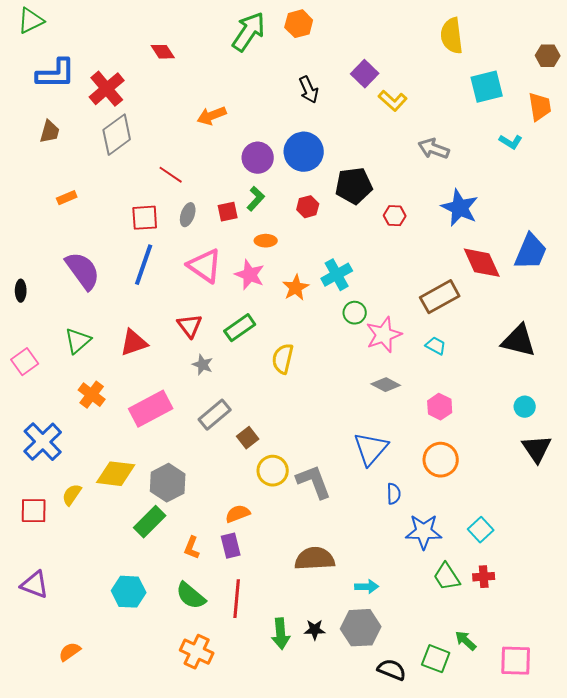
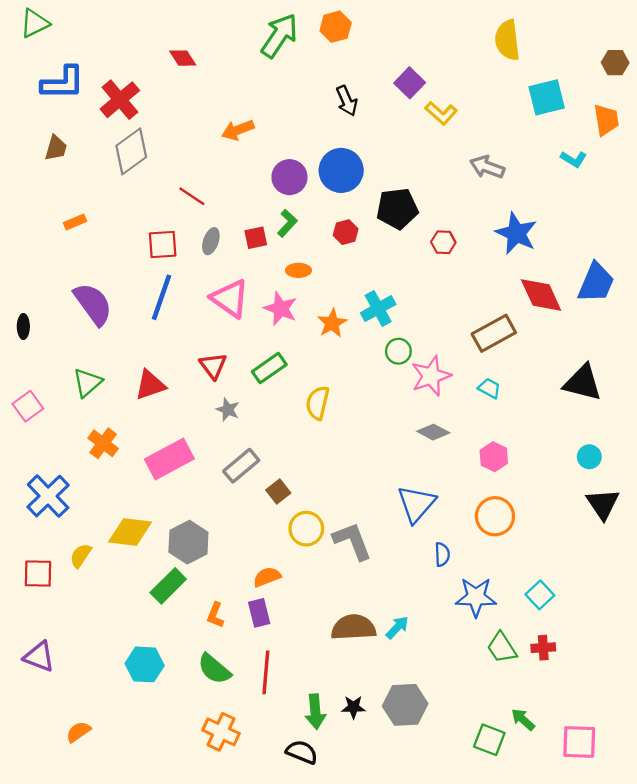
cyan arrow: (367, 587) -> (397, 627), moved, turned -45
black semicircle: (392, 670) -> (302, 752), moved

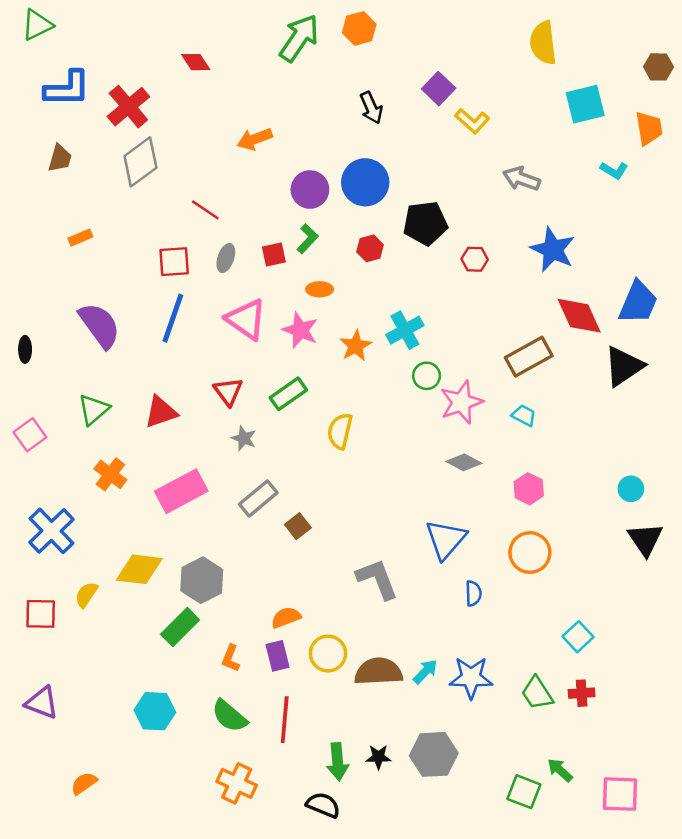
black triangle: (583, 383) -> (624, 366), moved, turned -48
yellow circle: (306, 529) -> (328, 653), moved
blue star: (476, 597) -> (471, 678), moved

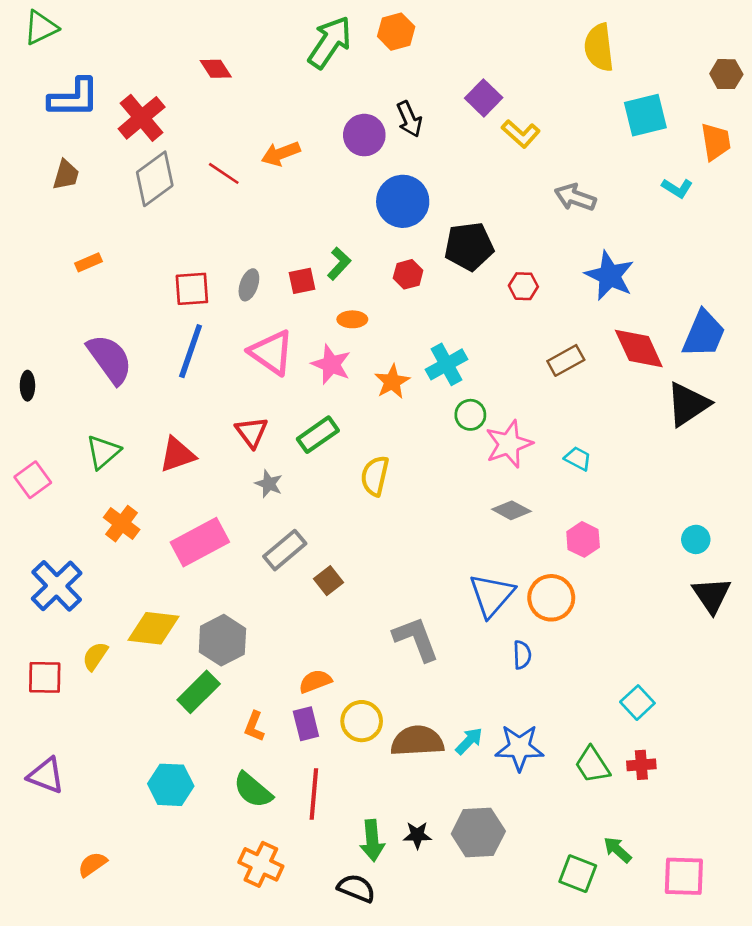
purple circle: (310, 190) -> (364, 135), moved
red line: (205, 210) -> (224, 173), moved
brown rectangle: (529, 357) -> (566, 360), moved, size x0.7
orange circle: (530, 553) -> (551, 598), moved

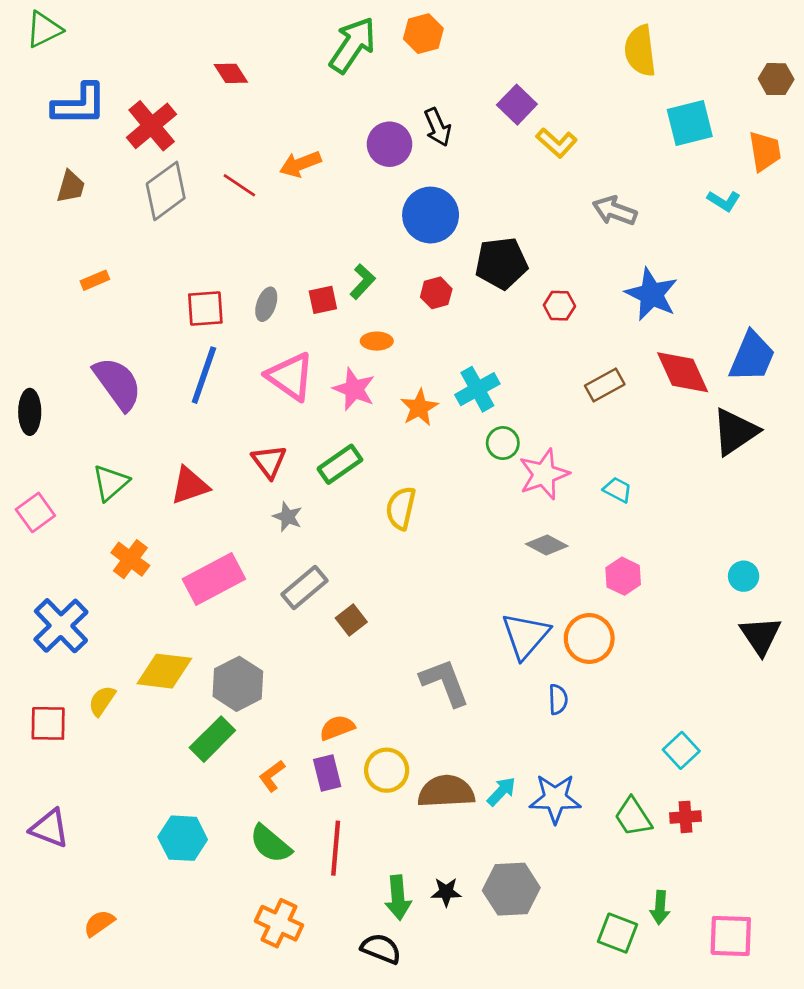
black ellipse: (27, 386) -> (30, 412), size x1.4
orange L-shape: (254, 726) -> (272, 776), turned 32
green arrow: (618, 850) -> (660, 908), turned -128

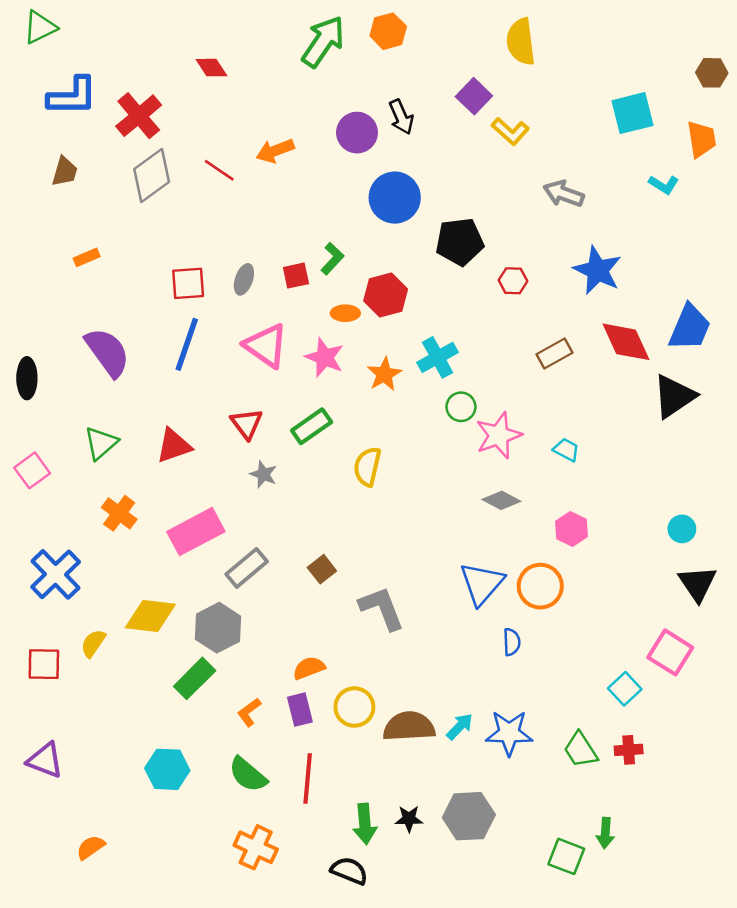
yellow semicircle: (640, 51) -> (521, 42), moved
red hexagon: (436, 293) -> (386, 295), moved, size x1.5
gray rectangle: (305, 587) -> (247, 568), moved
gray L-shape: (445, 682) -> (382, 608), moved
pink square: (731, 936) -> (670, 652), moved, turned 30

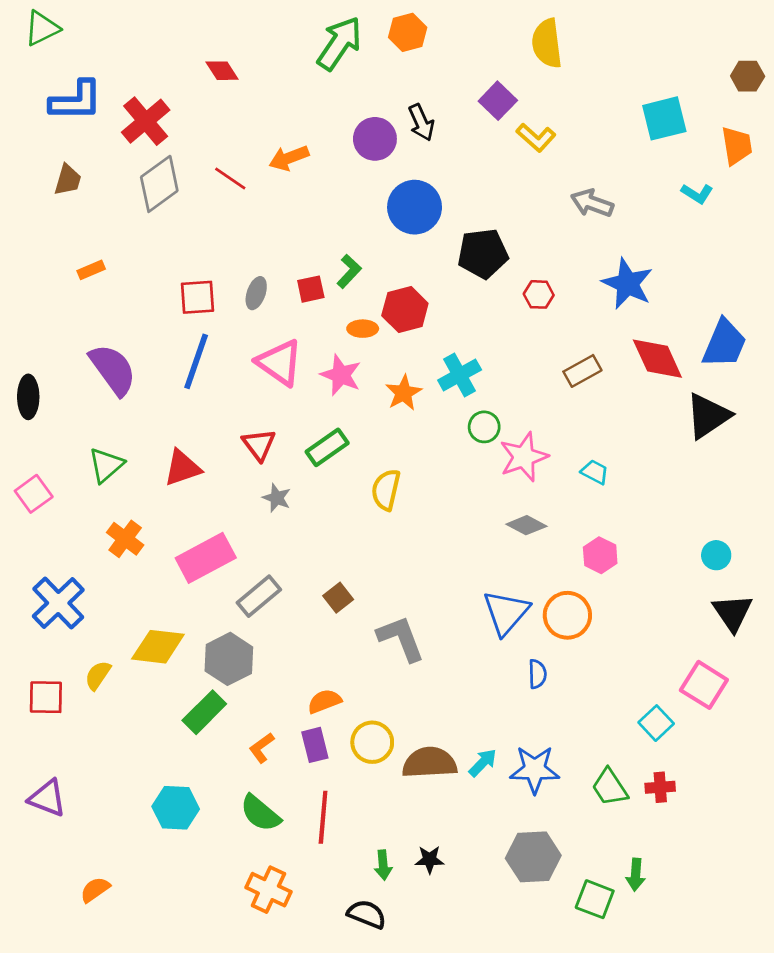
gray hexagon: (469, 816) -> (533, 857), moved
green arrow: (365, 824) -> (383, 865), size x0.7

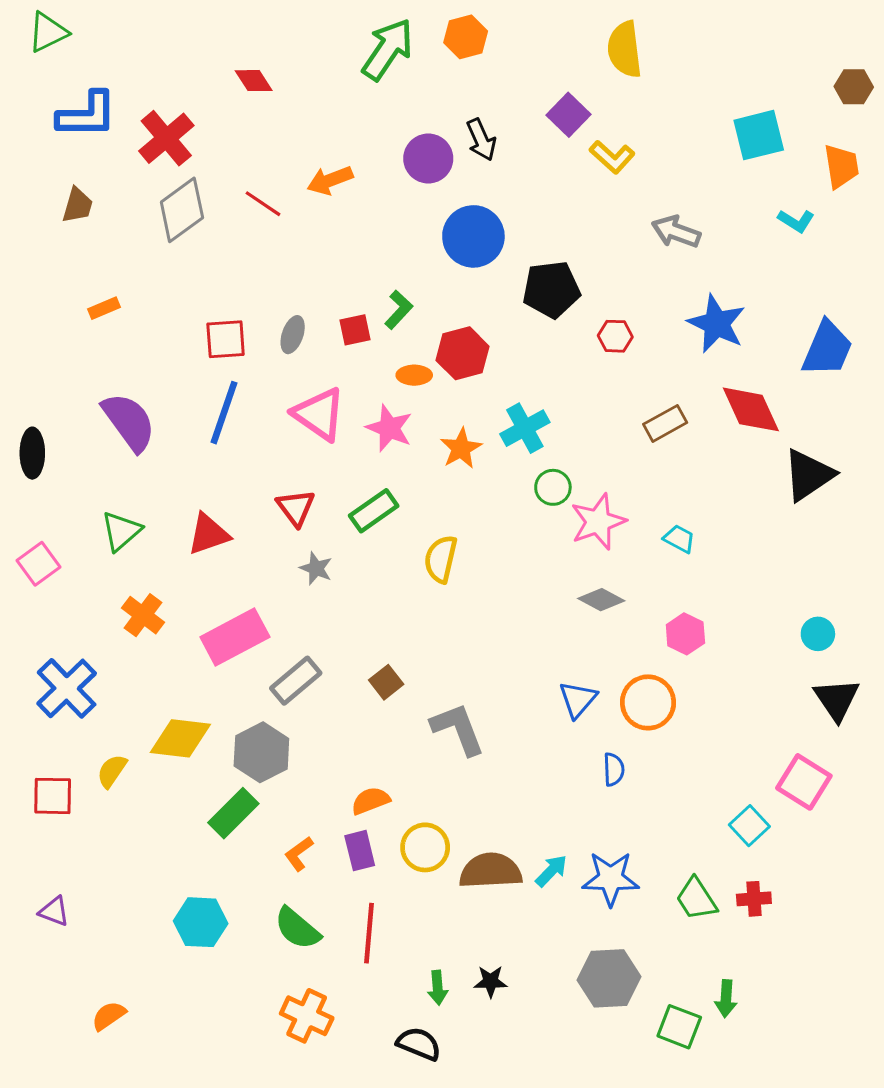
blue trapezoid: (724, 344) -> (827, 349), moved
blue triangle: (506, 613) -> (578, 699), size x0.7
purple triangle: (47, 798) -> (54, 911), size x0.7

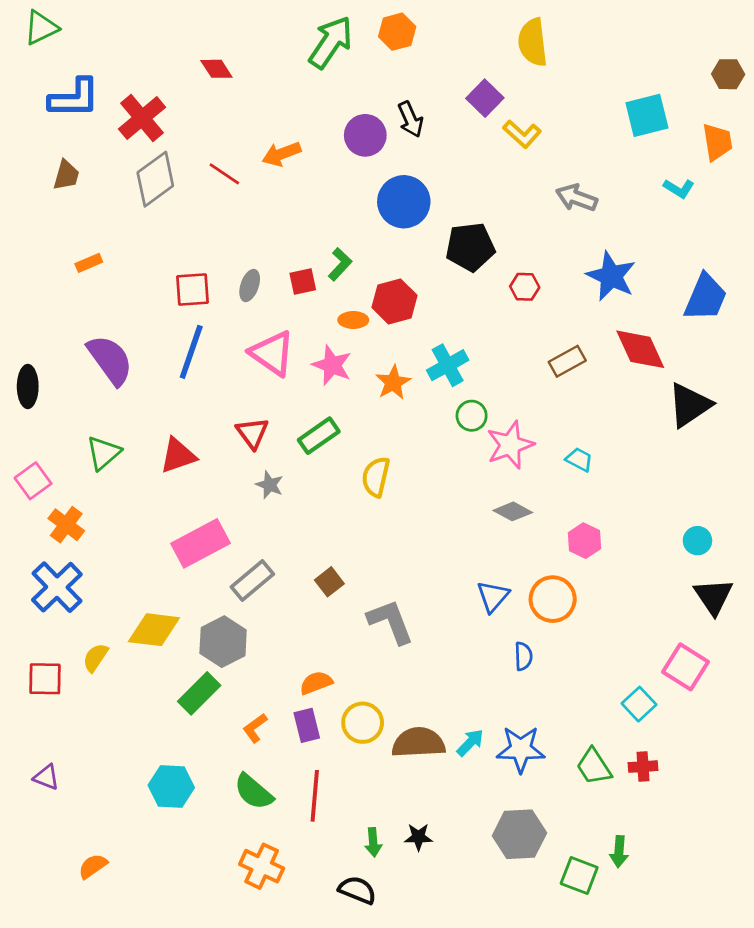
orange cross: (143, 615) -> (66, 525), moved

